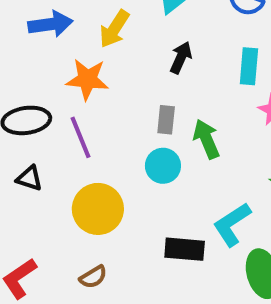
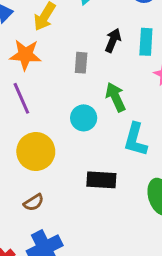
black arrow: (181, 58) -> (113, 40), moved
gray rectangle: (166, 120) -> (81, 63), moved
cyan L-shape: (232, 224) -> (135, 139), moved, turned -40

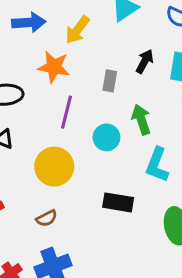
purple line: (21, 98) -> (67, 112), moved, turned 32

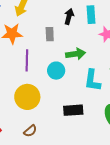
green arrow: (141, 119) -> (76, 54), turned 114

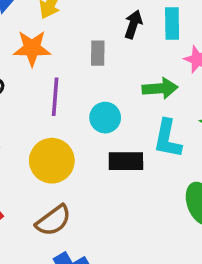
green arrow: (76, 54) -> (160, 88), moved
black rectangle: (73, 110) -> (126, 161), moved
brown semicircle: (30, 131) -> (53, 220), size x1.5

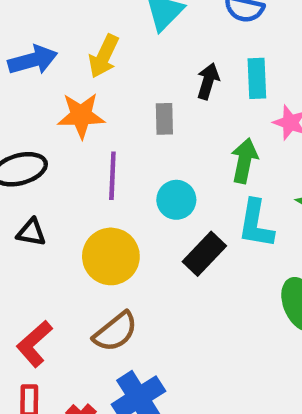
green arrow: (160, 88) -> (244, 161), turned -72
black rectangle: (126, 161) -> (204, 254), turned -44

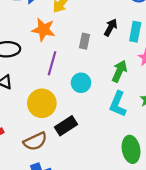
black rectangle: (204, 254) -> (66, 126), moved

